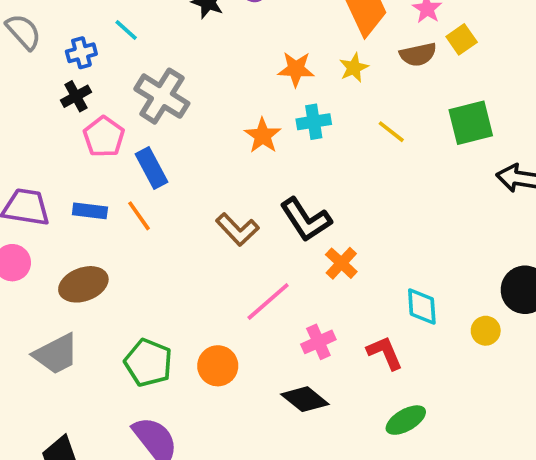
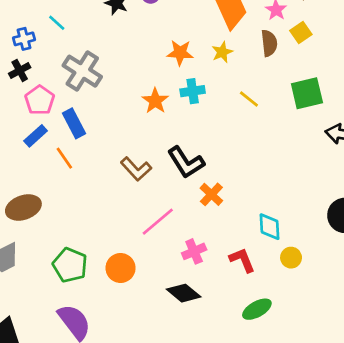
brown semicircle: (418, 54) -> (269, 43), turned -85
blue rectangle: (90, 211) -> (36, 136), moved, turned -50
yellow circle: (486, 331) -> (291, 258), moved

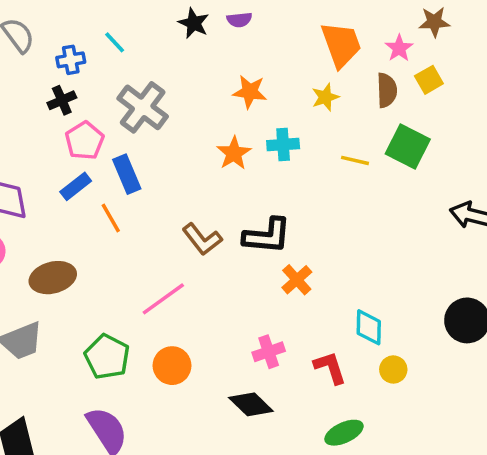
orange star: (180, 53) -> (250, 92), moved
green square: (307, 93) -> (408, 146), moved, turned 36
yellow line: (249, 99) -> (355, 160), turned -30
black L-shape: (186, 162) -> (267, 236), turned -57
pink line: (158, 222) -> (163, 299), moved

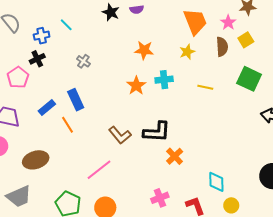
gray cross: (143, 107) -> (83, 61), size x0.5
pink pentagon: (85, 141) -> (18, 77), moved
green square: (408, 146) -> (249, 79), moved

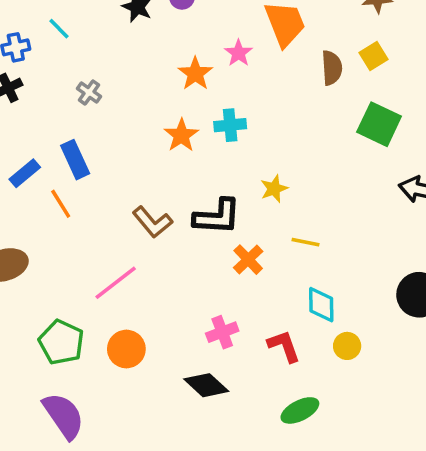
pink star: (228, 22) -> (238, 53), moved
orange star: (144, 50) -> (195, 74), turned 30
yellow star: (187, 52) -> (274, 189), moved
yellow line: (205, 87) -> (305, 242), moved

